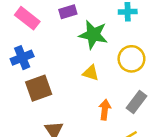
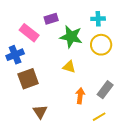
pink rectangle: (27, 18) -> (29, 33), moved
yellow circle: (131, 59) -> (101, 45), moved

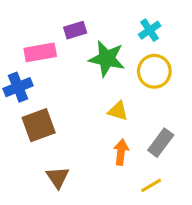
cyan cross: (98, 19) -> (150, 30), turned -32
pink rectangle: (29, 33) -> (40, 52), turned -48
yellow triangle: (69, 67) -> (118, 111), moved

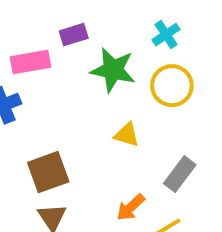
brown square: (39, 125) -> (48, 172), moved
orange arrow: (121, 152) -> (131, 207), moved, turned -140

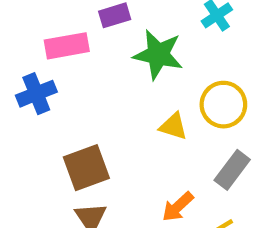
yellow circle: (172, 86) -> (223, 105), moved

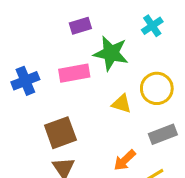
pink rectangle: (67, 46) -> (74, 73), moved
gray rectangle: (232, 170) -> (163, 134), turned 32

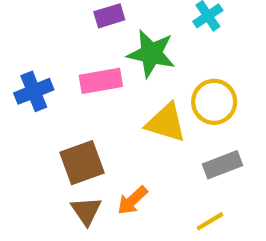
yellow triangle: (122, 104) -> (166, 123), size x1.5
orange arrow: (125, 160) -> (132, 200), moved

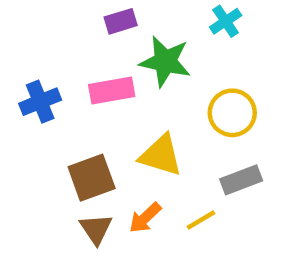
yellow triangle: (166, 123) -> (161, 155), moved
yellow line: (210, 221) -> (201, 220), moved

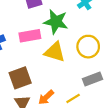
yellow triangle: (161, 155) -> (55, 52), moved

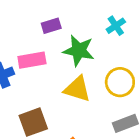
pink rectangle: (30, 36) -> (32, 60), moved

